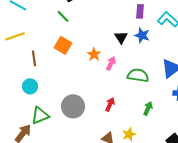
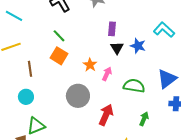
purple rectangle: (140, 11) -> (112, 29), moved
green line: (63, 16) -> (59, 36), moved
red arrow: (110, 104) -> (106, 115), size x1.5
gray circle: (73, 106) -> (78, 96), moved

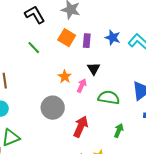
blue star: (138, 46) -> (113, 38), moved
black triangle: (117, 48) -> (94, 69), moved
orange square: (59, 56) -> (67, 38), moved

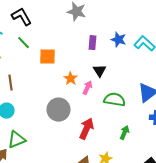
black L-shape: (35, 15) -> (22, 17), moved
orange square: (67, 38) -> (48, 57), moved, turned -30
green line: (34, 48) -> (24, 43), moved

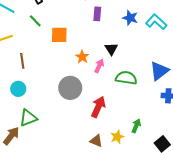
purple rectangle: (93, 43) -> (97, 14), moved
green arrow: (125, 133) -> (136, 126), moved

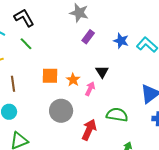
purple rectangle: (97, 14) -> (88, 37), turned 32
orange square: (59, 35) -> (50, 76), moved
green semicircle: (126, 78) -> (117, 115), moved

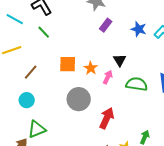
brown line: (13, 84) -> (31, 72), turned 49
green semicircle: (117, 115) -> (137, 84), moved

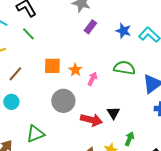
black triangle: (120, 60) -> (113, 113), moved
green semicircle: (137, 84) -> (124, 68), moved
red arrow: (107, 118) -> (91, 120), turned 80
green triangle: (37, 129) -> (35, 134), moved

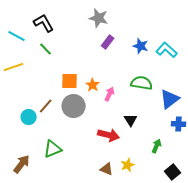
brown line: (15, 74) -> (46, 106), moved
gray circle: (63, 101) -> (74, 106), moved
black triangle: (113, 113) -> (131, 120), moved
green arrow: (129, 139) -> (157, 146), moved

